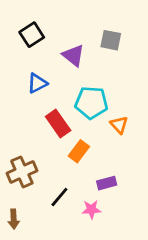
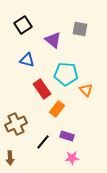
blue triangle: (37, 83) -> (27, 60), turned 42
purple rectangle: (107, 183) -> (67, 136), moved, turned 32
pink star: (91, 209) -> (72, 158), moved

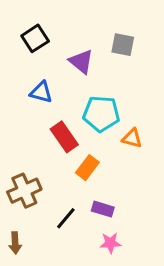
orange triangle: (86, 90) -> (132, 138), turned -32

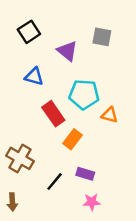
brown cross: (24, 191) -> (20, 158), turned -36

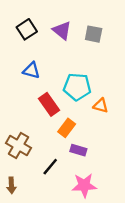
purple triangle: (67, 51) -> (62, 30), moved
purple rectangle: (85, 174) -> (78, 150), moved
pink star: (92, 202) -> (84, 185), size x1.5

